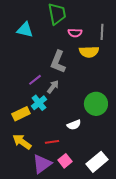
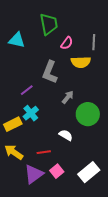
pink semicircle: (75, 33) -> (67, 43), turned -56
gray arrow: (53, 87) -> (68, 97), moved
white semicircle: (74, 125) -> (66, 135), turned -128

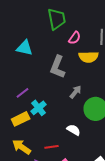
cyan triangle: (17, 40) -> (25, 48), moved
purple line: (27, 90) -> (23, 93), moved

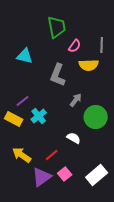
yellow rectangle: (21, 119) -> (14, 119), moved, turned 54
red line: (52, 147) -> (52, 155), turned -32

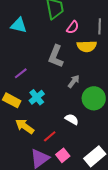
cyan triangle: (25, 56) -> (19, 25), moved
purple line: (23, 101) -> (21, 73), moved
yellow arrow: (22, 155) -> (25, 126), moved

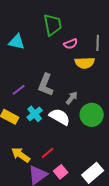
pink semicircle: (73, 27) -> (71, 44), turned 32
gray L-shape: (56, 56) -> (46, 85), moved
white semicircle: (72, 119) -> (60, 117), moved, size x1.5
yellow arrow: (25, 126) -> (21, 155), moved

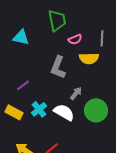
gray L-shape: (46, 85) -> (58, 67), moved

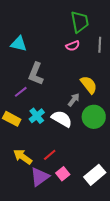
green trapezoid: (57, 20) -> (80, 22), moved
yellow semicircle: (89, 58) -> (89, 85), moved, turned -126
gray L-shape: (58, 67) -> (36, 74), moved

